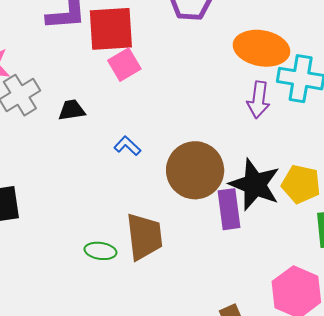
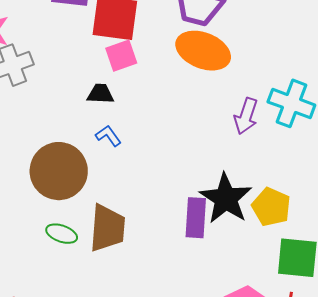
orange ellipse: (261, 48) -> (203, 51), moved
black trapezoid: (72, 110) -> (100, 94), moved
brown circle: (195, 170) -> (59, 171), moved

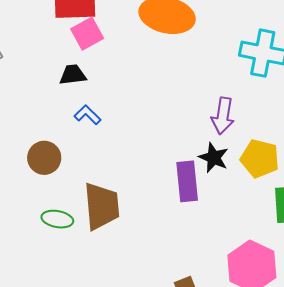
purple arrow: (246, 116) -> (223, 116), moved
brown circle: (59, 171) -> (44, 158), size x0.6
black star: (226, 199) -> (214, 158), size x0.6

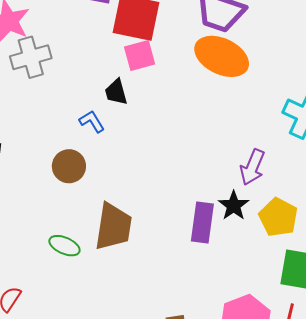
black trapezoid: (73, 75) -> (116, 92), turned -112
blue L-shape: (87, 115) -> (92, 121), moved
green ellipse: (57, 219) -> (64, 246), moved

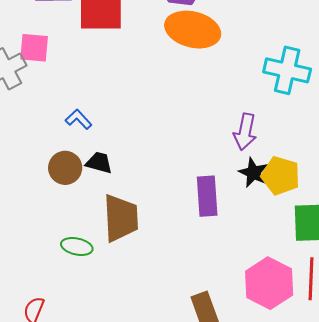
pink square: (140, 56) -> (34, 48), moved, turned 32
black trapezoid: (116, 92) -> (99, 163), moved, turned 132
black star: (234, 206) -> (253, 173), moved

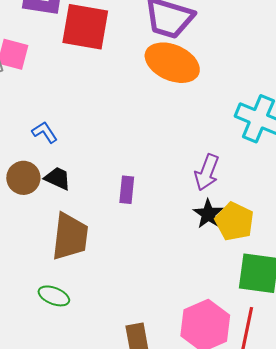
purple rectangle: (207, 196) -> (127, 190), moved, size x0.7
green ellipse: (77, 246) -> (54, 296), moved

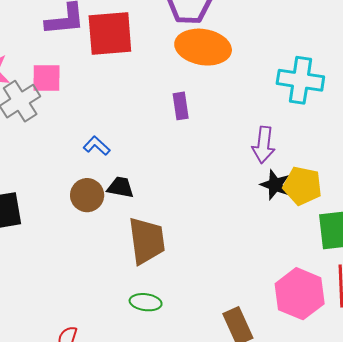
purple rectangle: (127, 190) -> (181, 106), moved

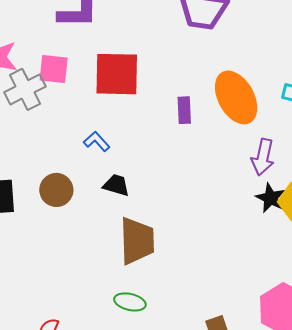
red square: (110, 34) -> (117, 74), moved
orange ellipse: (203, 47) -> (236, 97), moved, turned 46
brown circle: (87, 195) -> (56, 190), moved

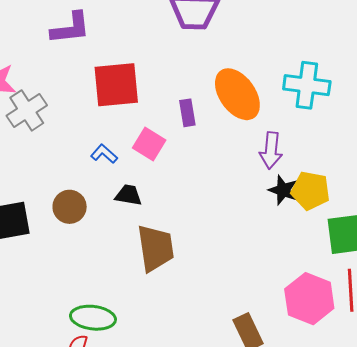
pink square: (54, 69) -> (149, 144), moved, turned 32
green ellipse: (130, 302) -> (93, 318), moved, size x1.4

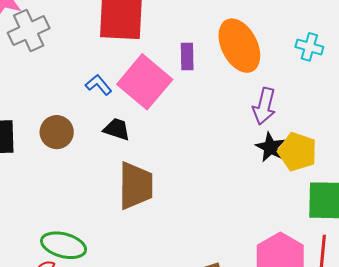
cyan cross: (307, 85) -> (309, 47), size x0.6
pink square: (149, 144) -> (145, 82), size x1.6

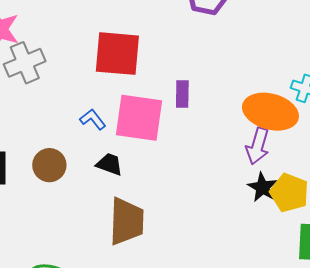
orange ellipse: (239, 46) -> (270, 112), moved, turned -50
pink square: (145, 82) -> (139, 118), turned -34

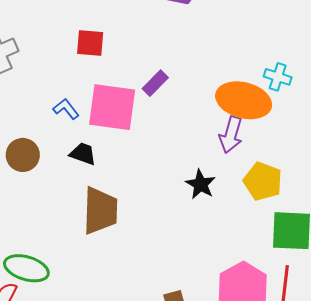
red square: (117, 54) -> (90, 43), size x0.6
purple rectangle: (182, 94) -> (155, 83), turned 44
black star: (263, 187) -> (201, 184), moved

